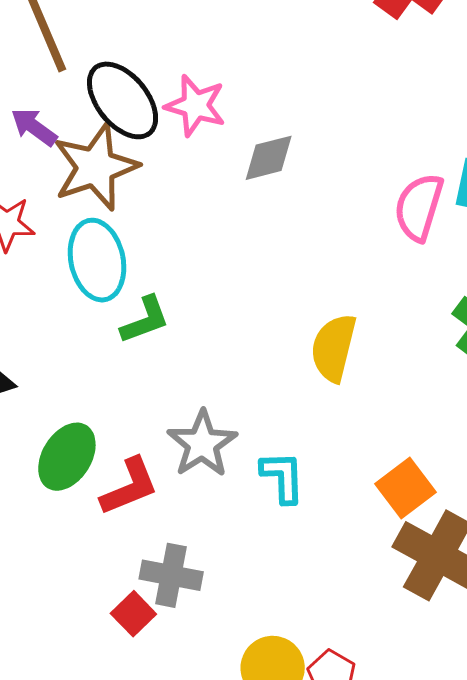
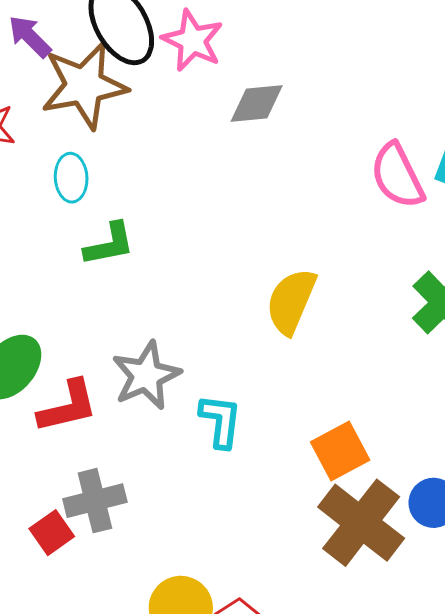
pink semicircle: (419, 207) -> (397, 176), turned -52
cyan ellipse: (97, 260) -> (71, 178), size x0.6
gray cross: (171, 575) -> (95, 501), turned -34

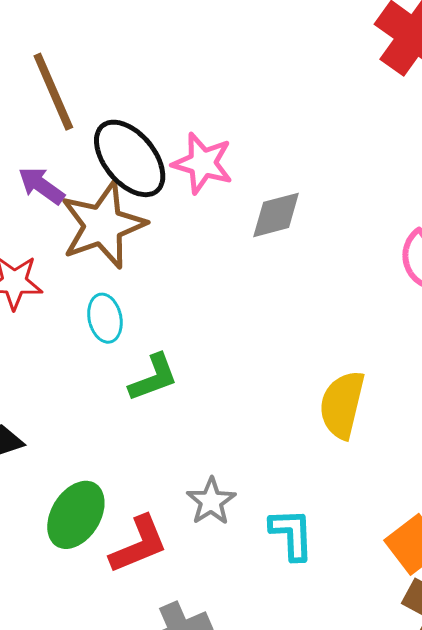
gray star: (146, 376) -> (211, 501), size x0.7

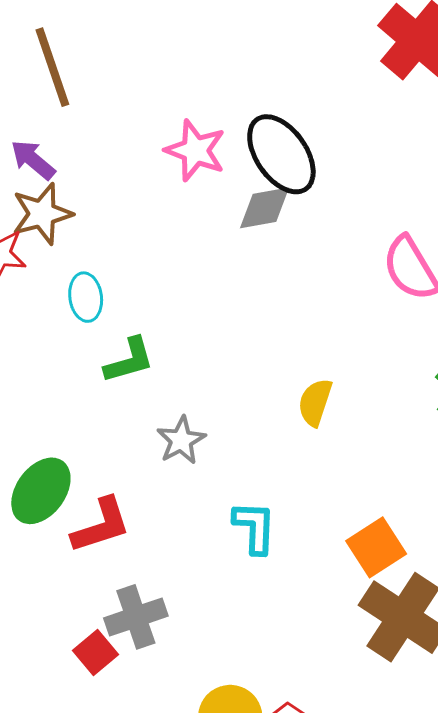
black ellipse: (130, 158) -> (281, 154), moved
brown star: (103, 225) -> (42, 214), moved, size x0.7
yellow semicircle: (342, 405) -> (315, 402), size x0.7
gray star: (211, 501) -> (181, 440), moved

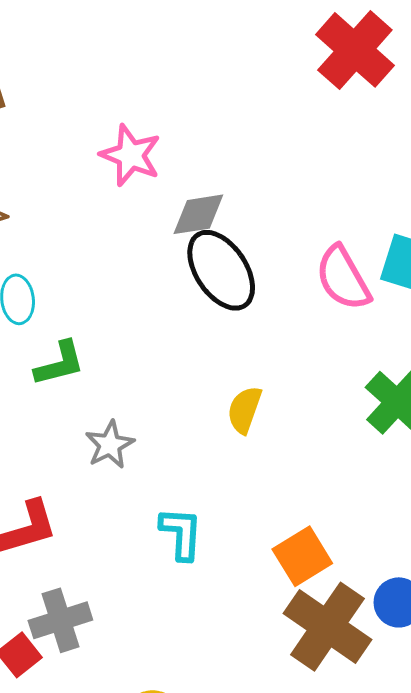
black ellipse: (281, 154) -> (221, 270), moved

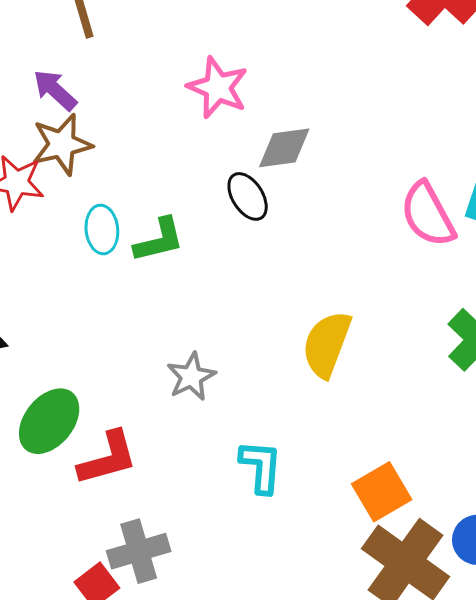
black ellipse: (221, 270) -> (248, 196), moved, size x0.6
green L-shape: (60, 364) -> (159, 240), moved
yellow semicircle: (245, 410) -> (327, 344), size x1.4

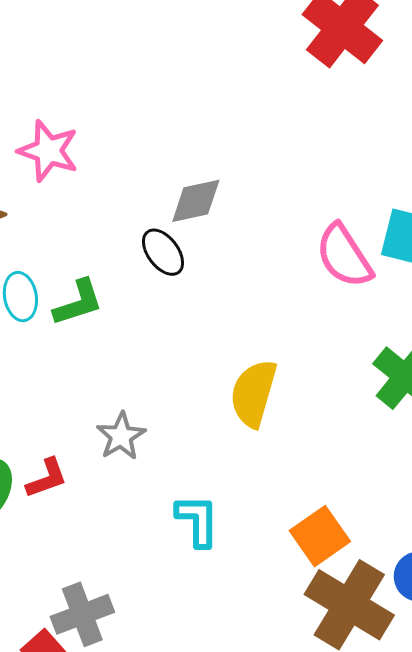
pink star: (218, 88) -> (48, 151), moved
red L-shape: (108, 458) -> (47, 478), moved, size x0.7

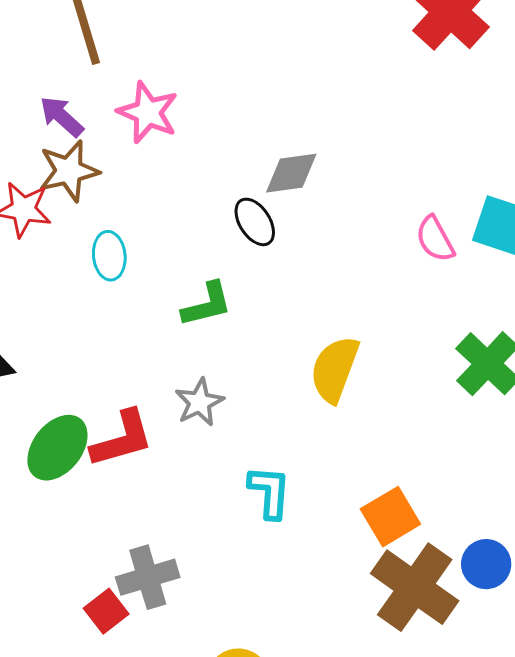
pink semicircle: (344, 256) -> (435, 239), size x0.7
green L-shape: (78, 303) -> (207, 304), moved
red L-shape: (47, 478) -> (122, 439), size x1.5

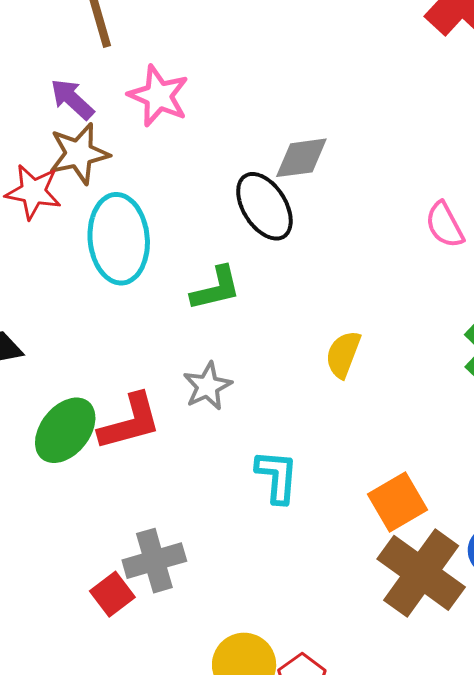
black ellipse: (255, 222) -> (264, 206), size x1.4
cyan ellipse: (109, 256) -> (119, 239), size x1.8
yellow semicircle: (335, 369) -> (343, 354), size x0.7

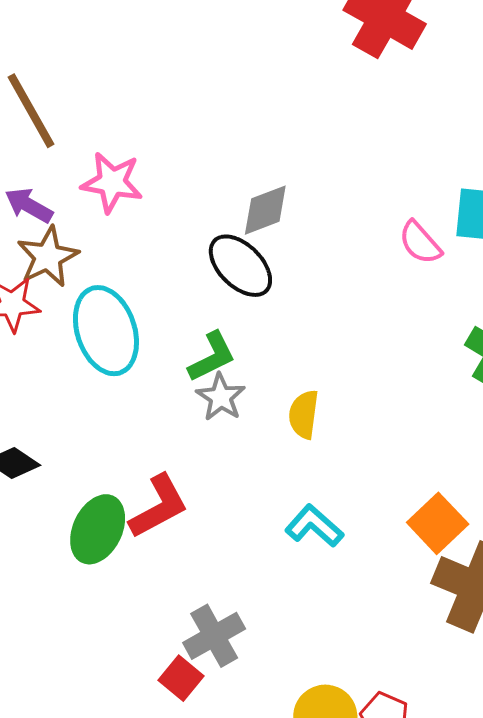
yellow semicircle: (343, 354) -> (304, 414), moved
gray star: (208, 386) -> (221, 397), moved
cyan L-shape: (277, 476) -> (314, 526), turned -40

